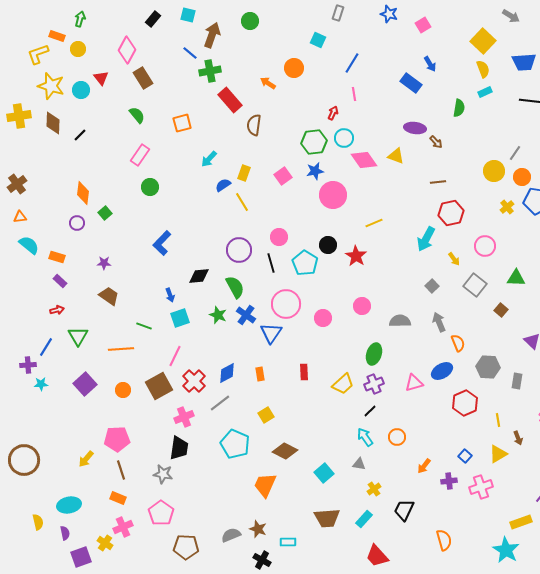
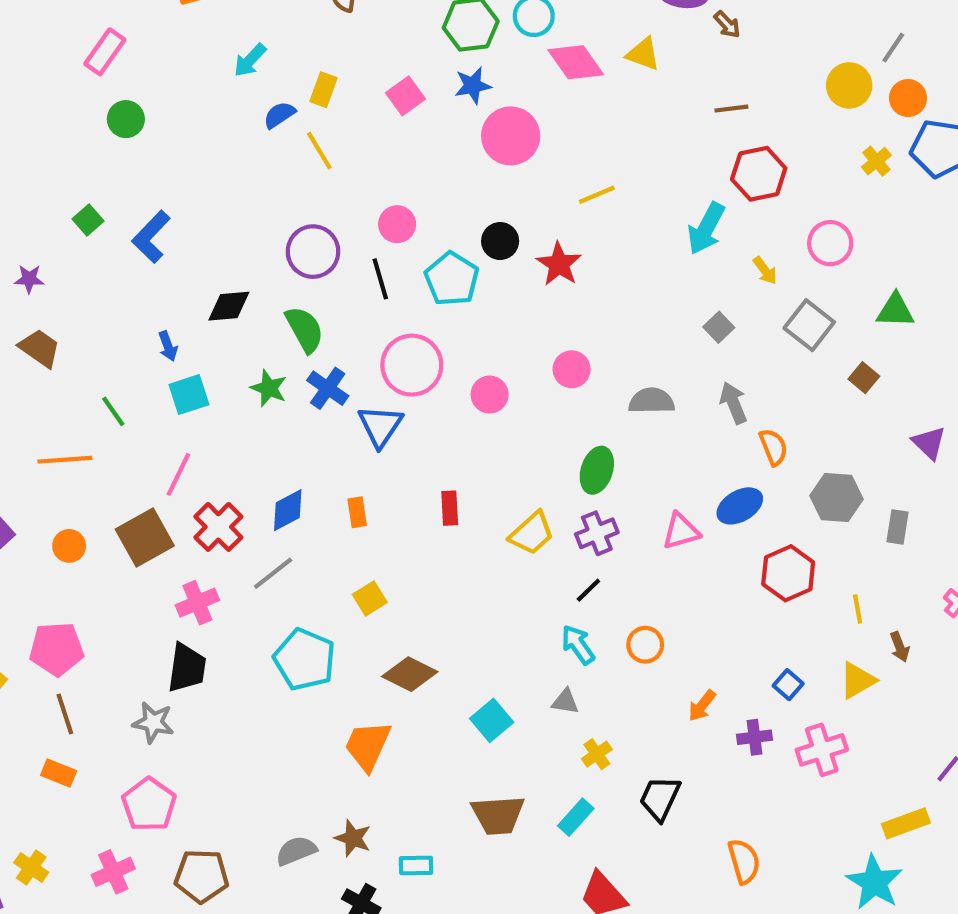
green square: (105, 213) -> (88, 220), moved
green line: (144, 326) -> (113, 411), turned 35
pink cross: (123, 527) -> (113, 872), moved

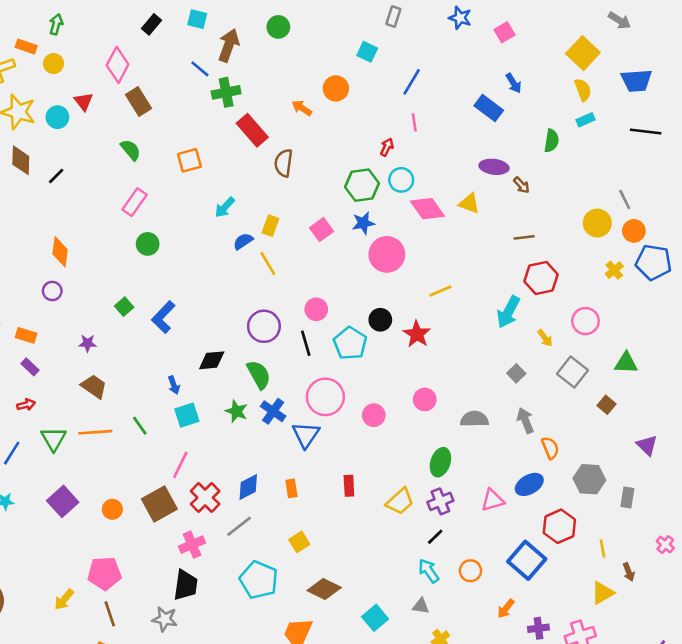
gray line: (893, 48) -> (625, 199), turned -60
orange line: (65, 460) -> (95, 432), moved
blue square: (788, 685) -> (527, 560), moved, size x2.0

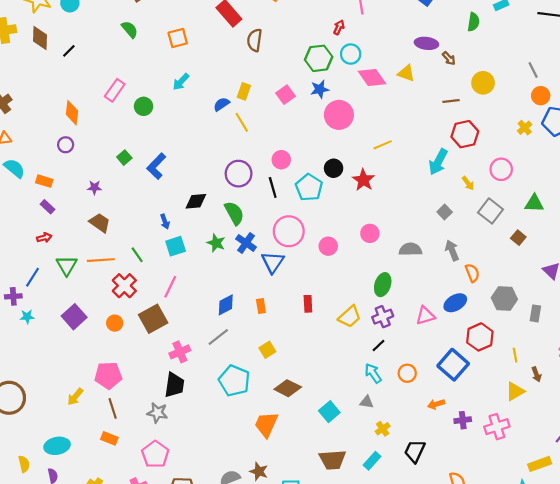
pink rectangle: (135, 202) -> (115, 90), moved
cyan arrow: (225, 207) -> (181, 82), moved
yellow circle: (597, 223) -> (483, 83), moved
red cross: (205, 498) -> (124, 286), moved
orange arrow: (506, 609) -> (436, 404), turned 35

